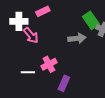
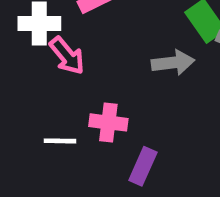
pink cross: (49, 64) -> (108, 122), turned 35

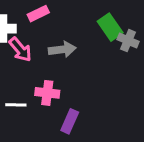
gray arrow: (173, 63) -> (62, 50), moved

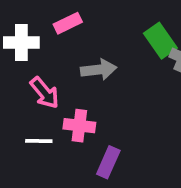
pink arrow: (20, 50) -> (45, 93), moved

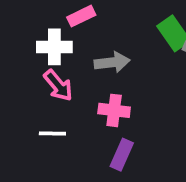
white cross: (21, 43) -> (54, 47), moved
pink cross: (79, 126) -> (114, 110), moved

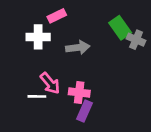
pink arrow: (58, 85) -> (50, 83), moved
pink cross: (114, 110) -> (79, 92), moved

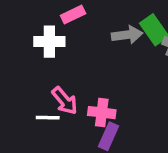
gray arrow: (78, 48) -> (127, 35), moved

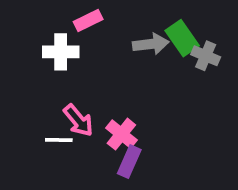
pink cross: (102, 113) -> (121, 134), turned 32

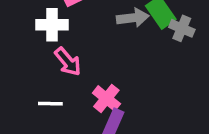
pink arrow: (78, 120) -> (68, 62), moved

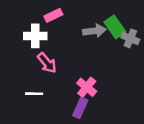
pink cross: (106, 98) -> (87, 87), moved

